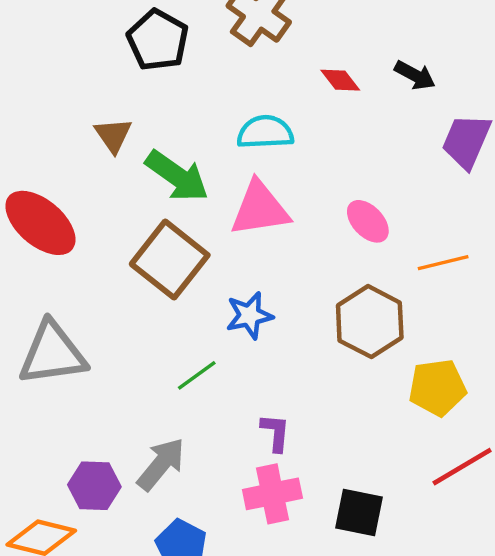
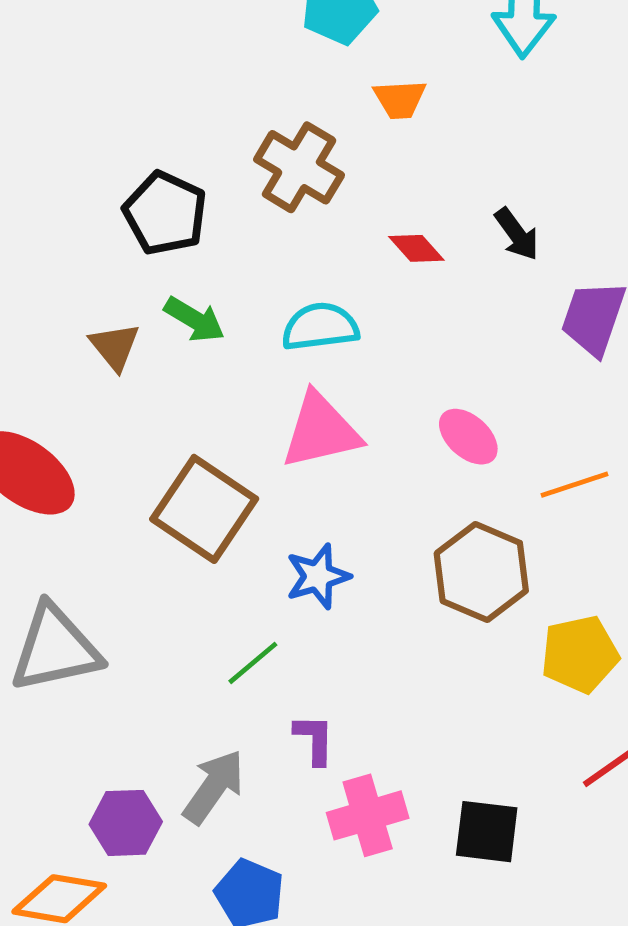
black arrow: (415, 75) -> (517, 234), turned 30
green arrow: (177, 176) -> (194, 319), moved, size x0.7
purple L-shape: (275, 433) -> (314, 739), moved

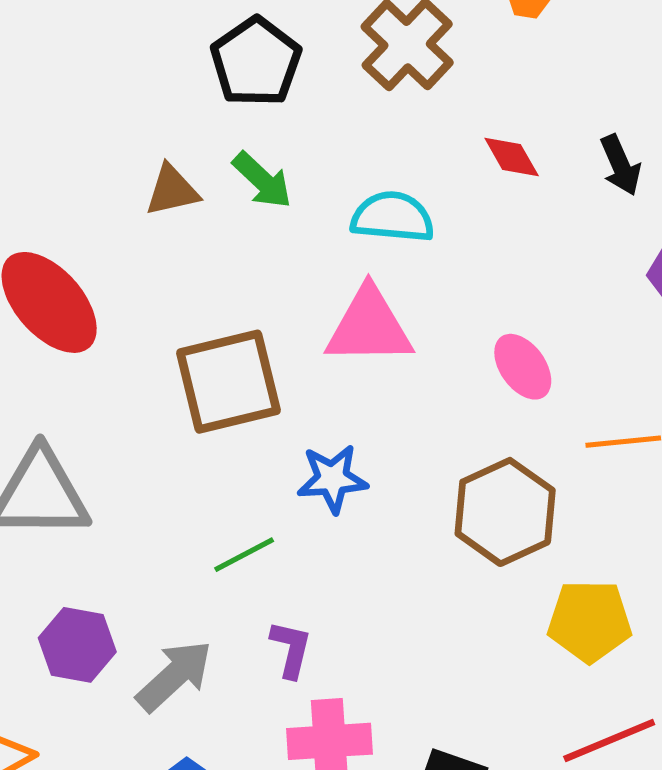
brown triangle: (115, 347) -> (172, 190), turned 44
brown square: (204, 509) -> (228, 382), turned 30
purple hexagon: (126, 823) -> (77, 645), moved

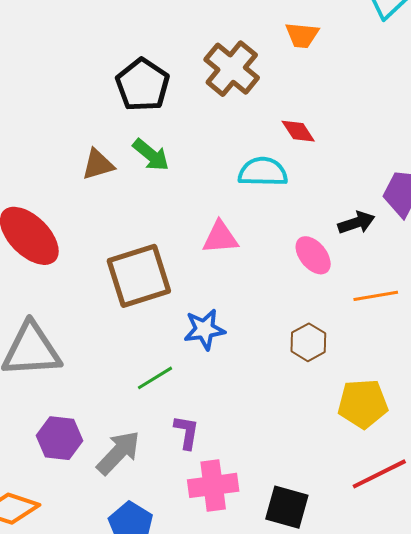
black arrow: (620, 165) -> (356, 223), moved, turned -81
cyan semicircle: (392, 217) -> (263, 172), moved
pink triangle: (369, 326) -> (220, 238), size x0.7
brown hexagon: (505, 512) -> (308, 342), size x0.6

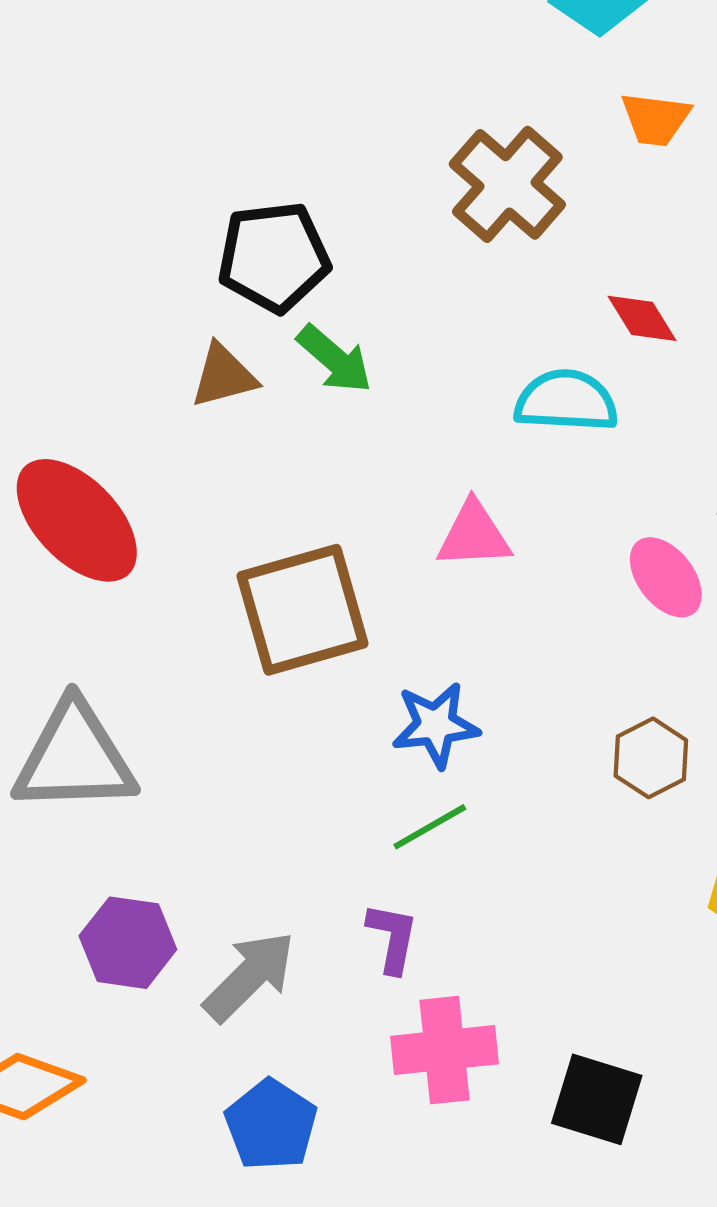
black pentagon: (143, 85) -> (274, 257), moved, turned 30
green line: (155, 378) -> (430, 827), moved

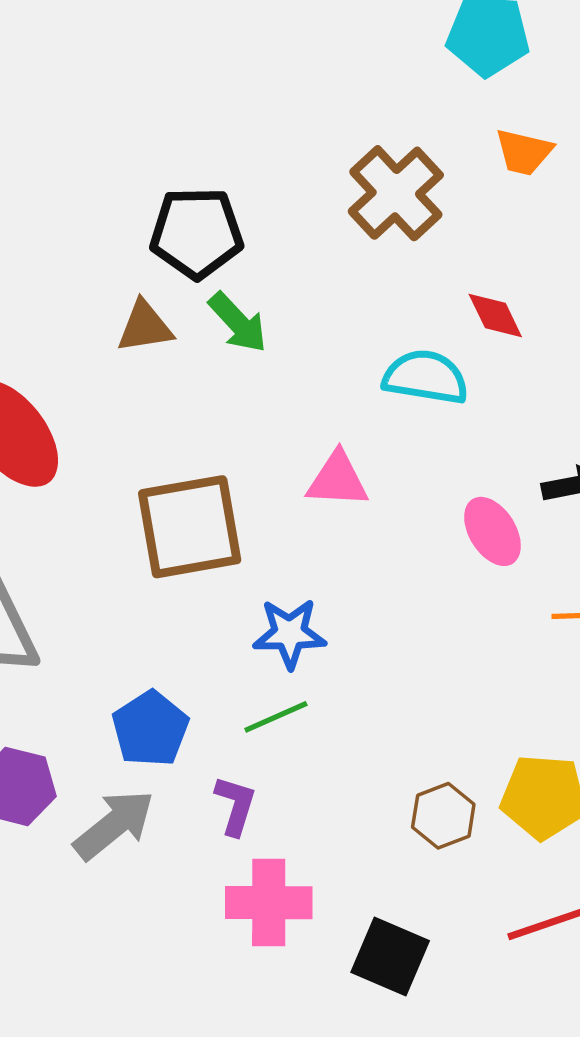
brown hexagon: (651, 758) -> (443, 816), moved
blue pentagon: (271, 1125) -> (150, 729), moved

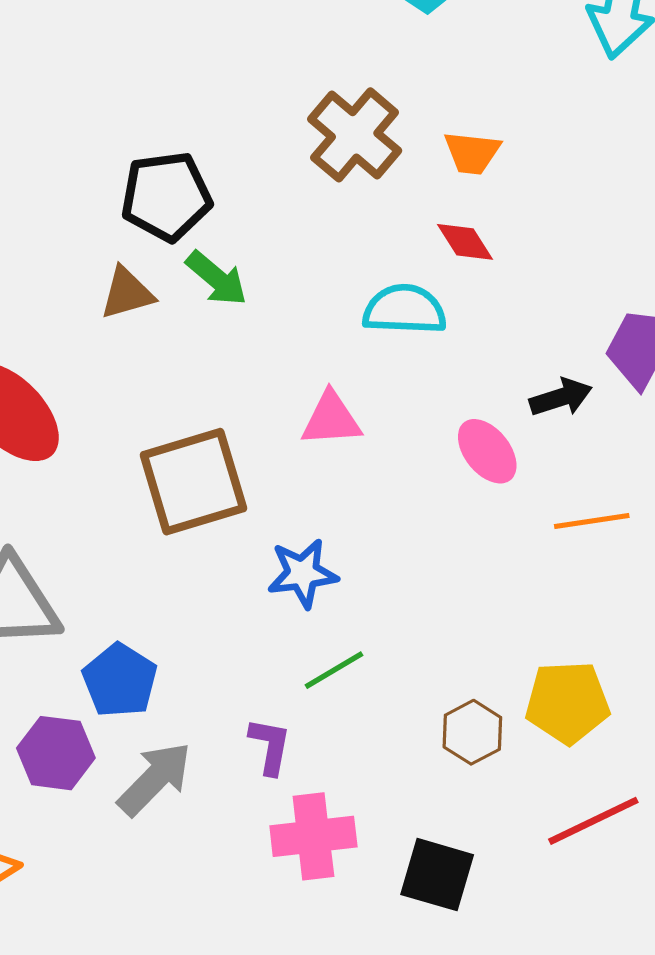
orange trapezoid: (524, 152) -> (472, 153), moved
green line: (276, 717) -> (334, 670), moved
blue pentagon: (150, 729) -> (120, 680), moved

